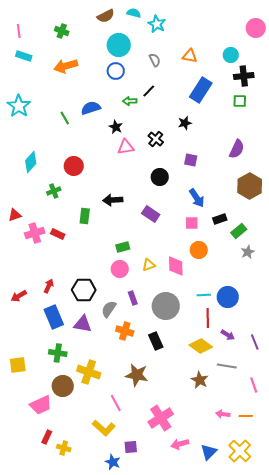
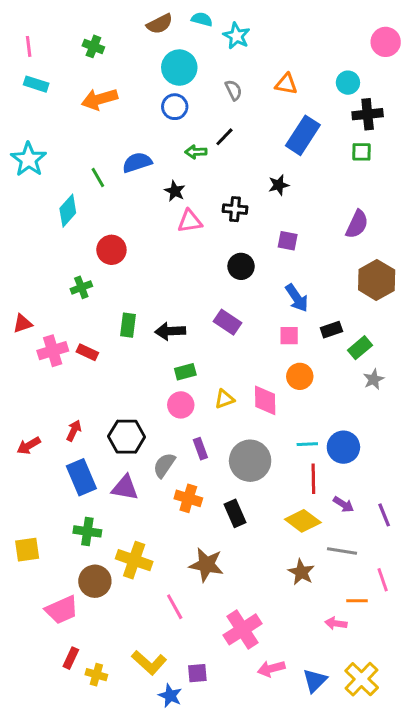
black cross: (156, 139) -> (235, 209), turned -35
cyan diamond: (31, 162) -> (68, 211), moved
black arrow: (113, 200) -> (170, 331), moved
orange line: (246, 416) -> (357, 601), moved
yellow L-shape: (104, 428) -> (149, 663), moved

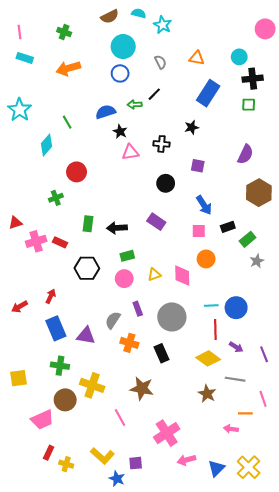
blue semicircle: (137, 162) -> (106, 112), moved
black hexagon: (127, 437) -> (87, 268), moved

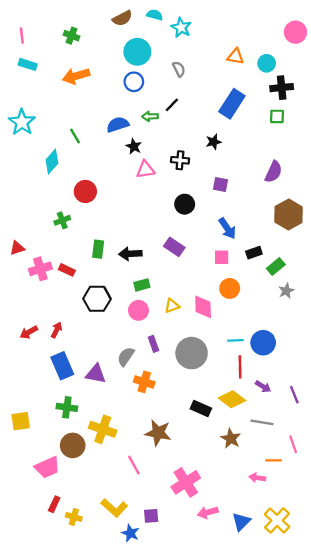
orange triangle: (197, 58) -> (235, 56), moved
red arrow: (20, 307) -> (29, 332), moved
black rectangle: (162, 353) -> (201, 408), moved, turned -42

